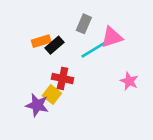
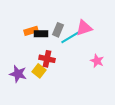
gray rectangle: (84, 24) -> (58, 30), moved
black rectangle: (55, 45) -> (41, 34), turned 40
purple star: (37, 105) -> (18, 74), moved

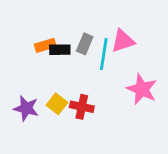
cyan line: (71, 37) -> (104, 54), turned -50
red cross: (47, 59) -> (82, 107), moved
pink star: (97, 61) -> (142, 89), size x1.5

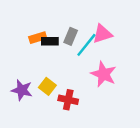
cyan line: (104, 54) -> (86, 45), turned 30
pink star: (142, 89) -> (104, 74), moved
red cross: (82, 107) -> (68, 100), moved

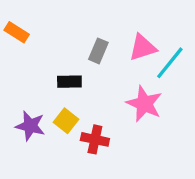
orange rectangle: (38, 38) -> (17, 32), moved, turned 49
black rectangle: (50, 41) -> (69, 82), moved
cyan line: (86, 45) -> (170, 63), moved

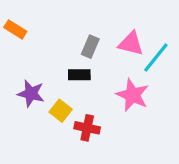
pink triangle: (143, 48) -> (131, 43), turned 32
black rectangle: (69, 82) -> (79, 75), moved
purple star: (30, 126) -> (31, 93), moved

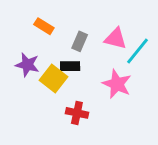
orange rectangle: (15, 29) -> (44, 26), moved
purple star: (31, 93) -> (27, 65), moved
yellow square: (61, 111) -> (54, 78), moved, size x1.4

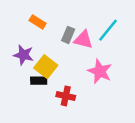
pink triangle: (115, 39) -> (83, 40), moved
cyan line: (138, 51) -> (108, 30), moved
black rectangle: (70, 66) -> (39, 81), moved

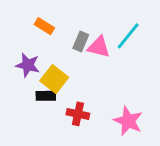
pink star: (100, 71) -> (128, 121), moved

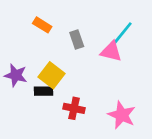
gray rectangle: (81, 41) -> (77, 40), turned -42
pink triangle: (99, 47) -> (111, 51), moved
purple star: (28, 65) -> (16, 75), moved

